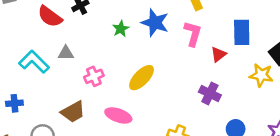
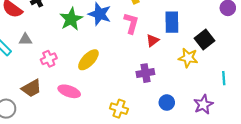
green star: (121, 29) -> (71, 19), size x1.6
purple cross: (210, 93) -> (145, 73), turned -36

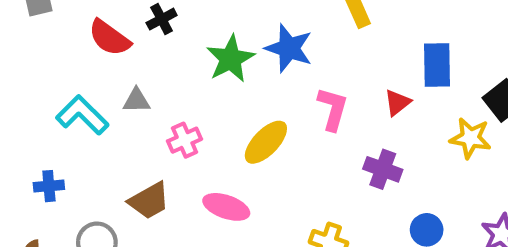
pink L-shape: (131, 23) -> (333, 109), moved
purple cross: (145, 73) -> (383, 169), turned 30

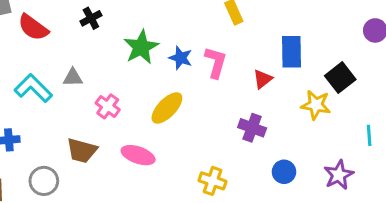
red semicircle: (109, 38) -> (33, 27), moved
blue star: (289, 48) -> (181, 58), moved, size x0.7
pink L-shape: (333, 109) -> (216, 62), moved
pink cross: (185, 140) -> (108, 106), turned -30
brown trapezoid: (149, 201) -> (82, 151), turned 44

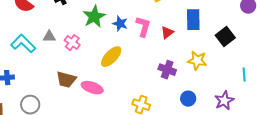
red triangle: (263, 79) -> (167, 33), moved
yellow star: (316, 105) -> (197, 61), moved
pink cross: (108, 106) -> (72, 43), moved
brown trapezoid: (82, 151) -> (66, 80), moved

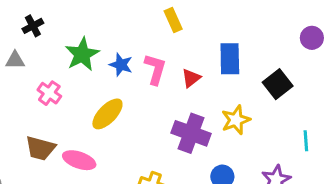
gray triangle: (49, 37) -> (15, 60), moved
yellow star: (197, 61) -> (236, 120), turned -30
purple cross: (167, 70) -> (191, 133), size x1.4

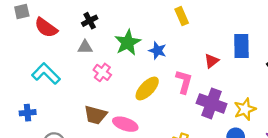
yellow rectangle: (173, 20) -> (182, 16), moved
gray triangle: (15, 60) -> (85, 47), moved
pink L-shape: (155, 69) -> (184, 82), moved
yellow star: (236, 120) -> (245, 109), moved

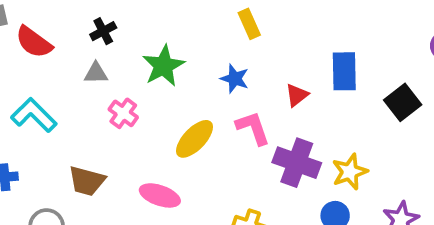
blue star: (157, 51) -> (235, 79), moved
pink L-shape: (184, 82) -> (253, 128), turned -35
brown trapezoid: (95, 115) -> (87, 181), moved

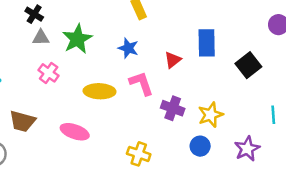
black cross: (103, 31) -> (34, 14), turned -30
gray triangle: (96, 73) -> (41, 38), moved
yellow ellipse: (195, 139) -> (100, 91), turned 48
purple cross: (297, 163) -> (173, 108), size x0.7

